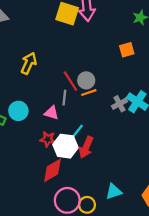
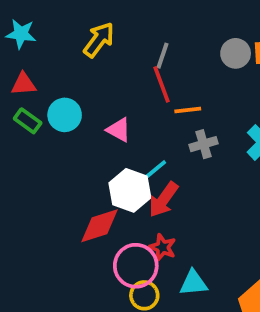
gray circle: (86, 80) -> (236, 53), moved
gray line: (64, 98) -> (162, 56), moved
gray cross: (119, 104) -> (204, 144), moved
red star: (48, 139) -> (163, 247), moved
pink circle: (67, 200) -> (136, 266), moved

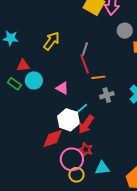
gray circle: (236, 53) -> (125, 31), moved
red triangle: (24, 84) -> (23, 65), moved

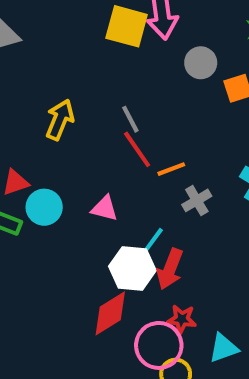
gray line: (85, 49) -> (130, 119), turned -32

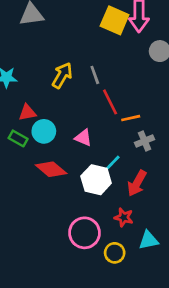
gray line: (130, 119) -> (95, 75), moved
red arrow: (170, 269) -> (137, 183), moved
red diamond: (110, 313) -> (51, 169), moved, turned 64
pink circle: (159, 345) -> (84, 233), moved

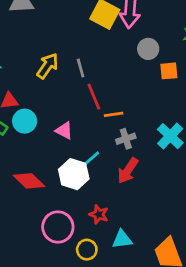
red diamond: (51, 169) -> (29, 181), moved
red arrow: (137, 183) -> (128, 171), moved

